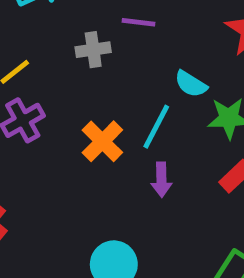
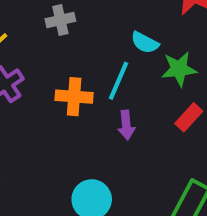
orange cross: (102, 141) -> (74, 97), turned -36

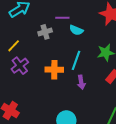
cyan semicircle: (145, 43) -> (76, 30), moved

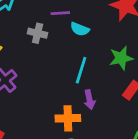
gray cross: (45, 32) -> (38, 33), turned 32
orange cross: (54, 70) -> (68, 118), moved

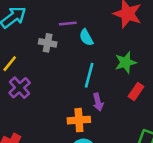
cyan semicircle: (80, 29) -> (86, 37), turned 42

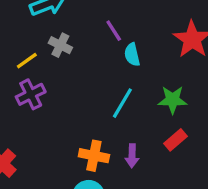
purple line: (68, 24) -> (114, 31), turned 48
gray cross: (48, 43) -> (60, 45), moved
purple arrow: (98, 102) -> (132, 156), moved

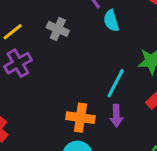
gray cross: (60, 45) -> (58, 29), moved
cyan line: (122, 103) -> (116, 83), moved

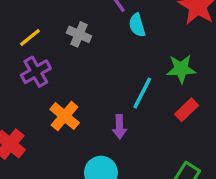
purple arrow: (116, 116) -> (120, 127), moved
orange cross: (80, 118) -> (65, 116), moved, turned 32

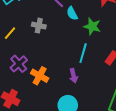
green star: (181, 69) -> (92, 26), moved, turned 30
purple cross: (36, 72) -> (19, 64), moved

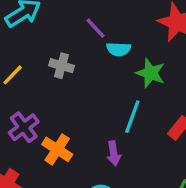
cyan semicircle: (72, 13) -> (119, 49), turned -64

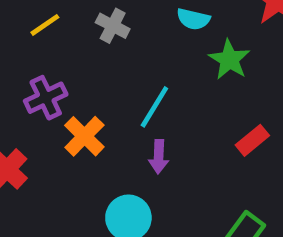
cyan line: (132, 117) -> (154, 107), moved

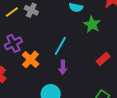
gray cross: (113, 26) -> (31, 10), moved

